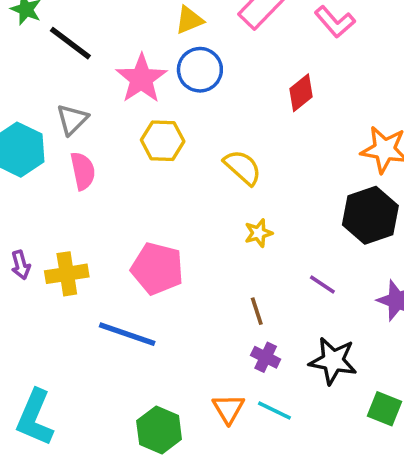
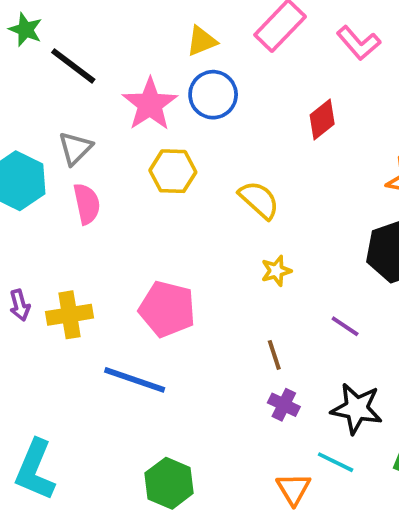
orange triangle: (228, 409) -> (293, 489), moved
cyan line: (274, 410) -> (336, 462), moved

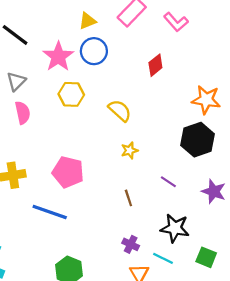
purple cross: (284, 405) -> (131, 244), moved

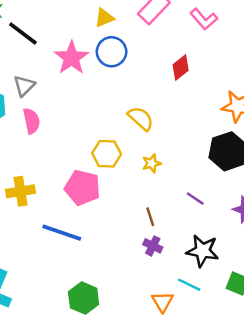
yellow hexagon: (71, 94) -> (107, 154), moved
purple cross: (131, 244) -> (153, 246), moved

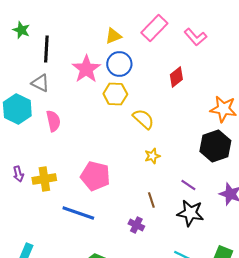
black line: (23, 34) -> (46, 49), turned 56
gray triangle: (24, 86) -> (40, 83), moved, turned -48
yellow hexagon: (107, 154) -> (115, 94), moved
purple cross: (153, 246) -> (136, 225), moved
black star: (203, 251) -> (190, 213), moved

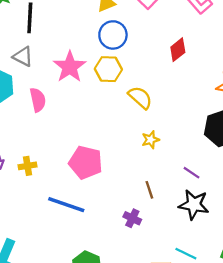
pink star: (86, 69) -> (70, 67), moved
yellow cross: (44, 179) -> (28, 166), size x0.7

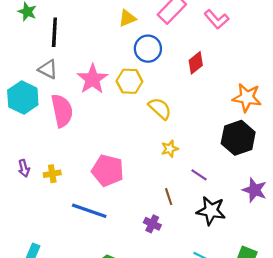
blue circle: (113, 35) -> (148, 49), moved
pink semicircle: (38, 100) -> (62, 111), size x1.4
purple line: (191, 173) -> (199, 175), moved

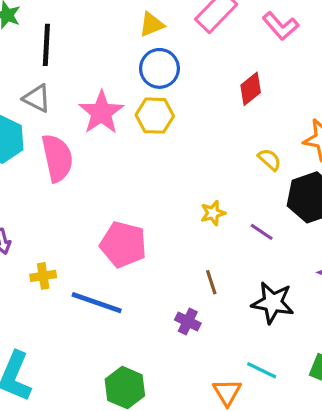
blue circle: (148, 49) -> (159, 68), moved
yellow semicircle: (160, 108) -> (270, 160), moved, size x0.7
yellow cross: (52, 174) -> (43, 276), moved
purple line: (199, 175) -> (262, 232), moved

